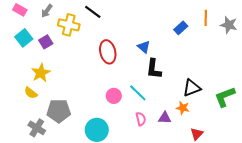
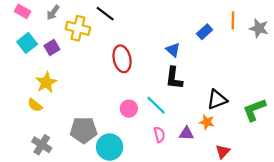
blue triangle: (144, 47) -> (173, 50), moved
gray pentagon: (59, 111) -> (84, 130), moved

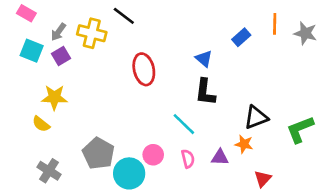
gray arrow: (53, 12) -> (58, 32), moved
cyan square: (27, 43) -> (32, 51), turned -30
yellow star: (46, 83) -> (54, 97), turned 30
pink circle: (129, 109) -> (153, 155), moved
gray pentagon: (84, 130) -> (98, 153), turned 30

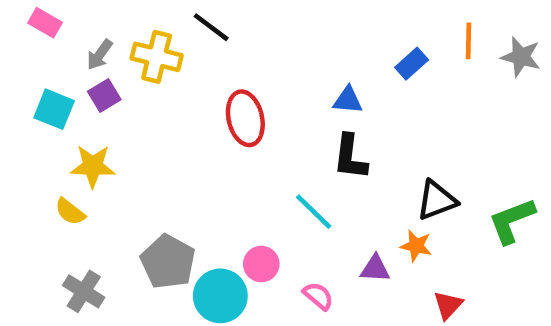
cyan square: (32, 51) -> (54, 109), moved
blue triangle: (204, 59) -> (348, 100), turned -36
pink semicircle: (188, 159) -> (318, 296), moved, turned -36

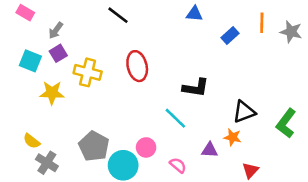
yellow cross: (157, 57) -> (88, 72), moved
blue triangle: (348, 100) -> (194, 14), moved
black L-shape: (350, 157) -> (196, 88), turned -88
yellow semicircle: (70, 212) -> (32, 141), moved
green L-shape: (512, 221) -> (286, 123), turned -32

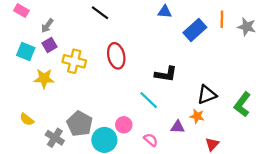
blue rectangle: (230, 35) -> (195, 30), size x1.5
gray cross: (47, 163) -> (55, 138), moved

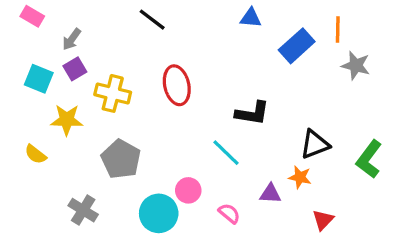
gray star: (247, 27) -> (356, 66), moved
yellow semicircle: (27, 119) -> (35, 154), moved
gray pentagon: (80, 124) -> (121, 159), moved

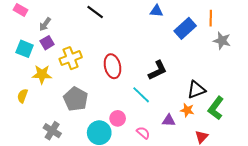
red ellipse: (177, 85) -> (113, 66), moved
yellow cross: (113, 93) -> (71, 58), turned -35
black L-shape: (252, 113) -> (158, 70), turned -35
yellow semicircle: (35, 154) -> (22, 96), turned 72
green L-shape: (369, 159) -> (216, 108), moved

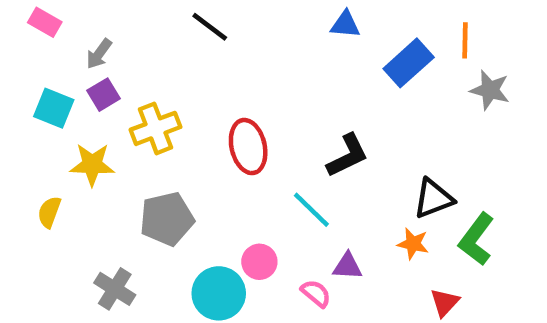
gray pentagon: (76, 99) -> (167, 219), turned 30
purple triangle: (169, 120) -> (348, 266), moved

